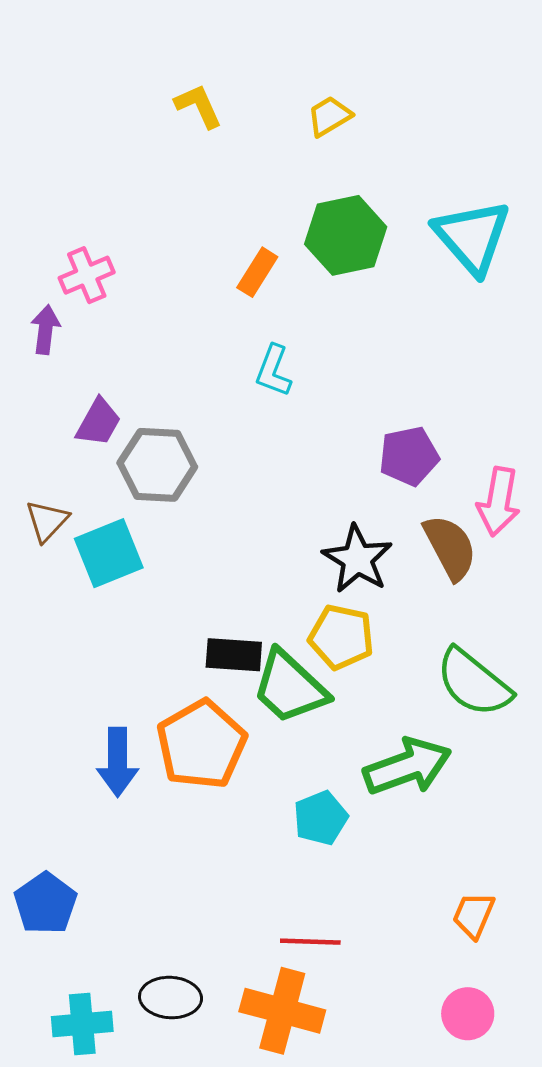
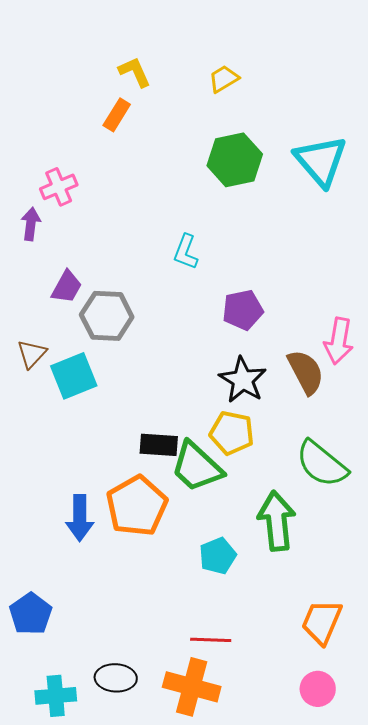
orange rectangle: (257, 272) -> (117, 115), moved
purple pentagon: (409, 456) -> (243, 310), moved
green arrow: (407, 767) -> (277, 521), turned -76
orange trapezoid: (474, 915) -> (322, 622), size x1.4

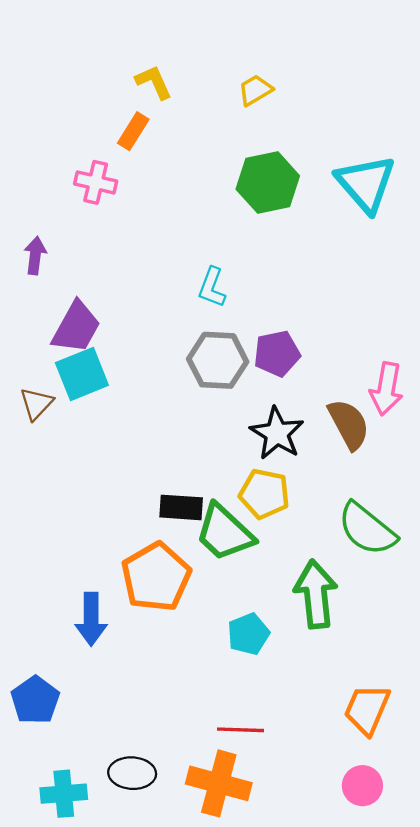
pink cross: (59, 187) -> (96, 182), moved, turned 36
purple trapezoid: (67, 287) -> (76, 327), size x1.4
gray hexagon: (107, 316) -> (218, 360), moved
cyan square: (74, 376) -> (82, 374), moved
blue arrow: (80, 518) -> (91, 619), moved

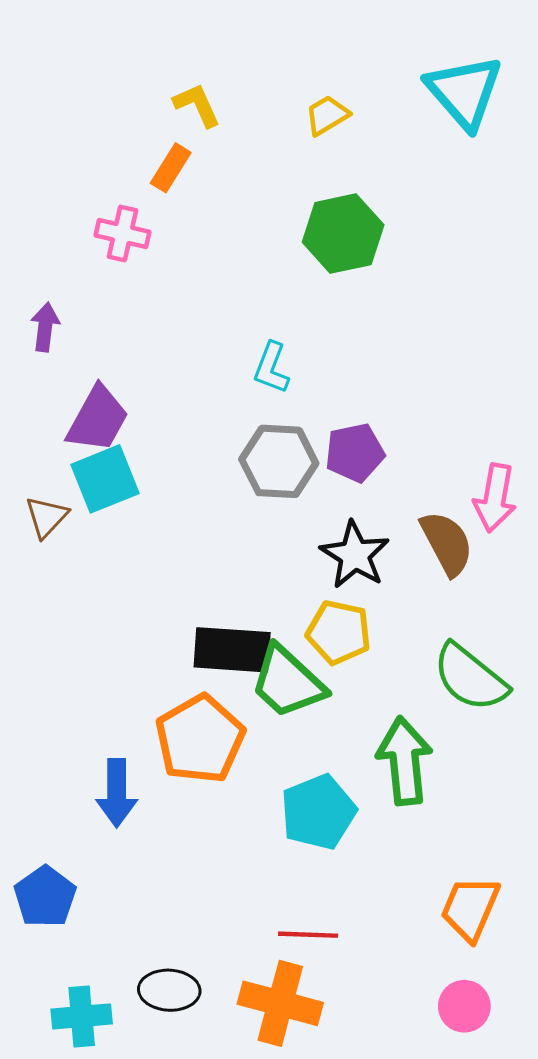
cyan triangle: (366, 184) -> (464, 92), moved
black rectangle: (181, 507) -> (232, 650), size x1.4
cyan pentagon: (248, 634) -> (318, 812), size x1.4

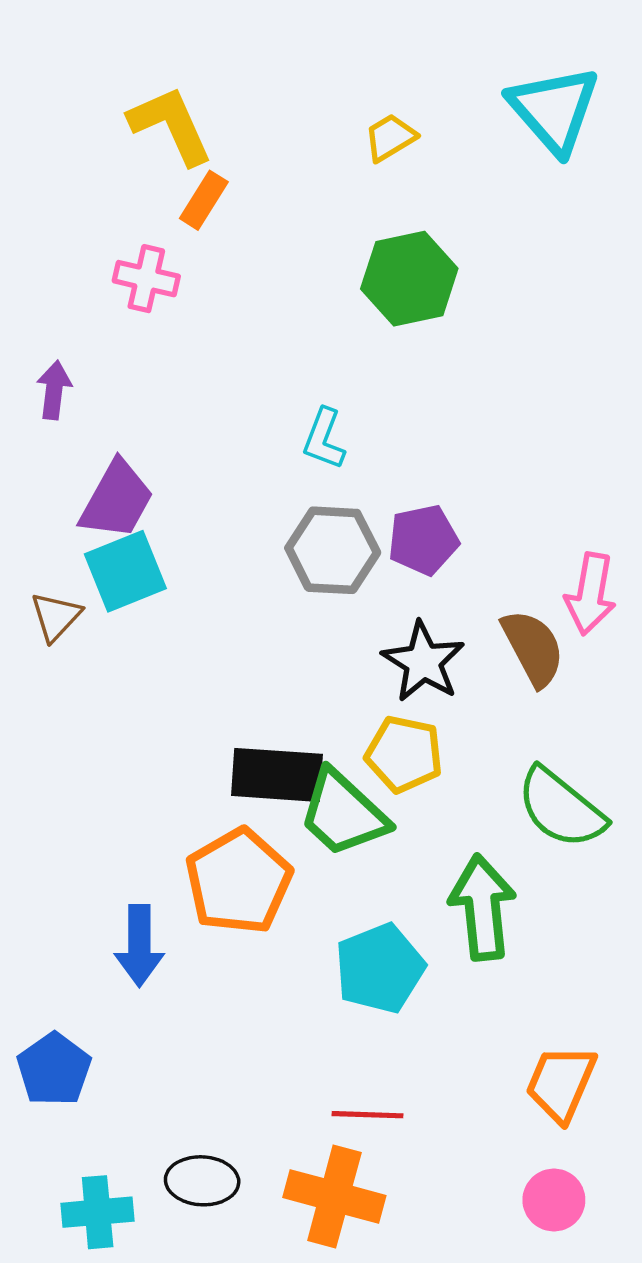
yellow L-shape: (197, 105) -> (171, 125), moved, size x1.5

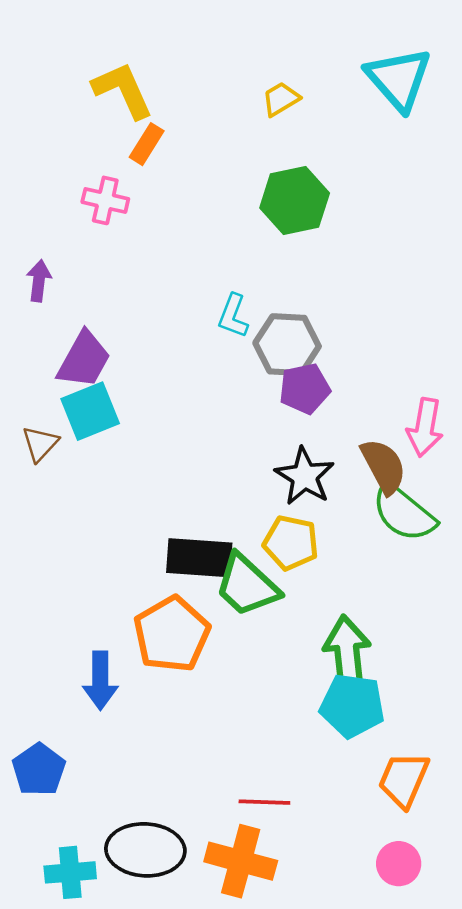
gray hexagon: (333, 550) -> (287, 345), moved
green semicircle: (561, 808) -> (404, 513), moved
cyan pentagon: (380, 968) -> (352, 706), moved, turned 30
black ellipse: (202, 1181) -> (145, 850), size x1.5

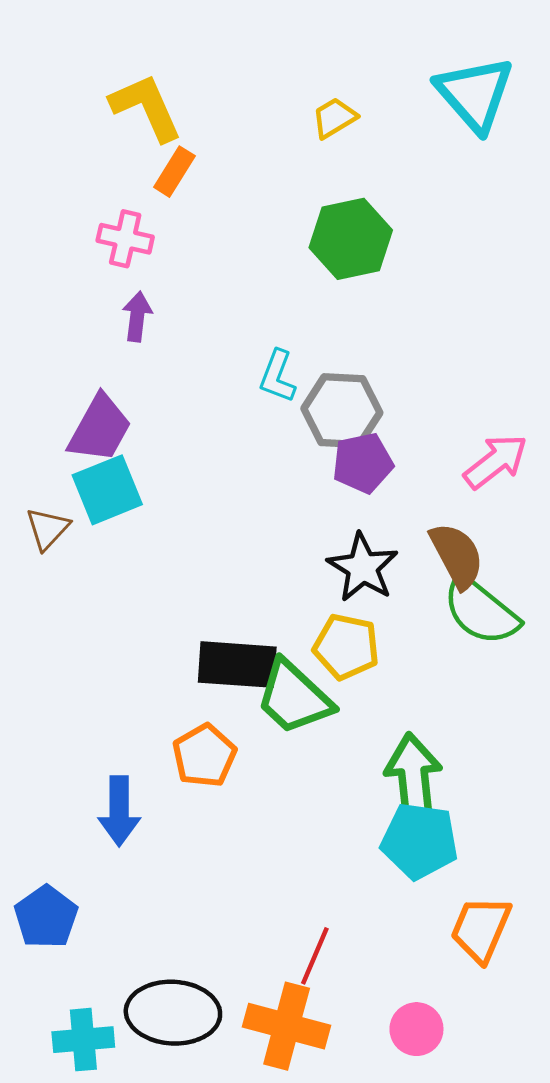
purple arrow: (39, 281) -> (137, 316), moved
pink arrow: (425, 427) -> (496, 461), moved, turned -138
orange pentagon: (172, 634) -> (204, 756), size x0.7
red line: (264, 802) -> (315, 956), turned -69
pink circle: (399, 864) -> (416, 1029), moved

